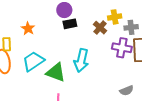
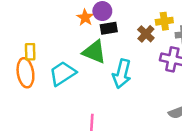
orange star: (28, 28) -> (85, 17), moved
green triangle: (56, 72) -> (94, 52), moved

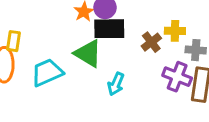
black rectangle: (109, 28) -> (109, 29), size x1.5
cyan arrow: (122, 74) -> (116, 84), size x0.7

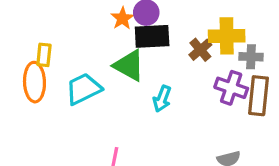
yellow cross: (175, 31) -> (227, 36), size x1.5

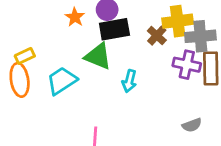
orange star: (122, 18) -> (75, 17), moved
yellow rectangle: (44, 55) -> (25, 56), turned 66
gray cross: (251, 57) -> (200, 36), size x1.5

